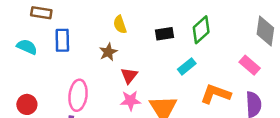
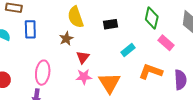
yellow semicircle: (120, 25) -> (76, 17), size x1.5
green diamond: (201, 30) -> (152, 18), moved, turned -35
pink rectangle: (250, 65) -> (166, 43), moved

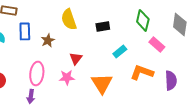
brown star: (66, 39) -> (48, 40), moved
pink star: (84, 77) -> (67, 77), moved

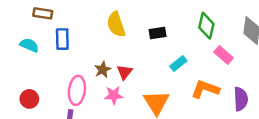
brown star: (48, 40) -> (103, 70), moved

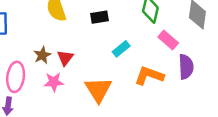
purple semicircle: (241, 99) -> (186, 67), moved

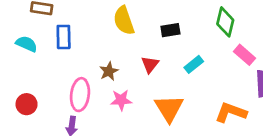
red triangle: (65, 58) -> (150, 64), moved
orange L-shape: (149, 76) -> (231, 112), moved

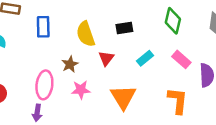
yellow semicircle: (124, 21) -> (86, 34), moved
blue rectangle: (64, 37) -> (43, 27), moved
pink rectangle: (244, 55) -> (181, 59), moved
orange L-shape: (231, 112) -> (178, 101), turned 76

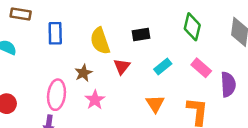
pink star: (81, 90) -> (95, 100), turned -30
orange triangle: (123, 97) -> (155, 104), moved, size x0.7

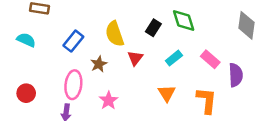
green diamond: (192, 27) -> (184, 21), moved, turned -30
blue rectangle: (55, 33) -> (73, 41), moved, turned 40
black rectangle: (141, 35) -> (153, 28), turned -49
pink star: (95, 100) -> (109, 100), moved

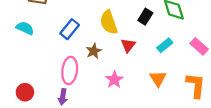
red circle: (26, 93) -> (25, 92), moved
pink star: (109, 100) -> (114, 80), moved

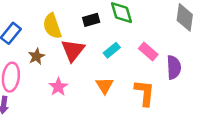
black rectangle: (145, 17) -> (91, 20), turned 42
red triangle: (128, 45) -> (73, 50), size x1.5

